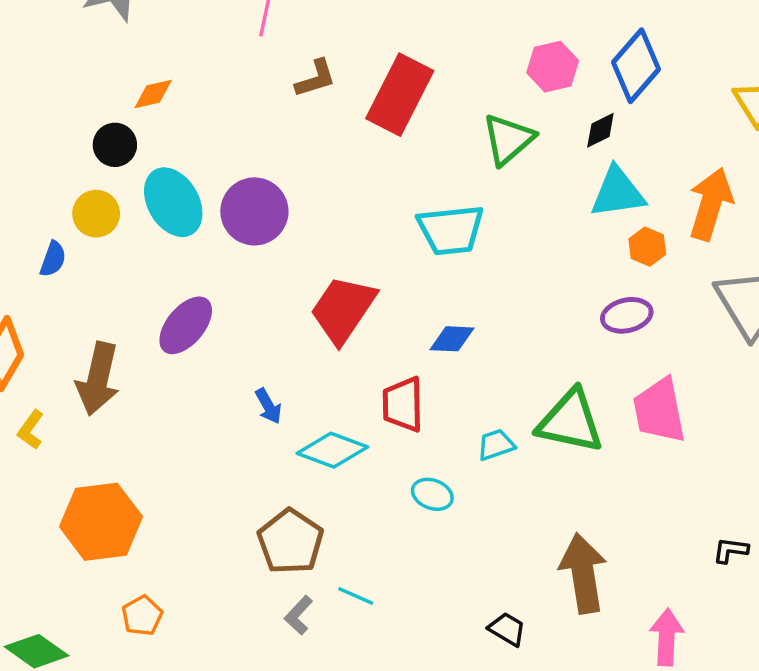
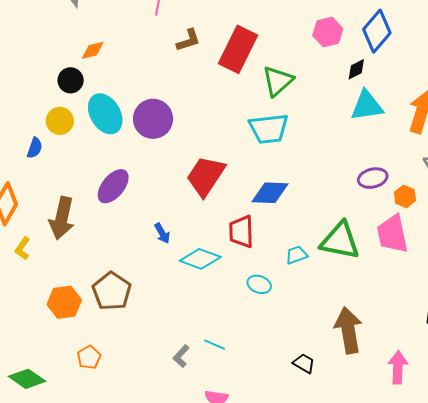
green triangle: (508, 139) -> (278, 81), moved
orange hexagon: (647, 247) -> (405, 196), moved
blue diamond: (452, 339) -> (270, 193), size x1.4
orange hexagon: (101, 522) -> (64, 302), size x0.7
brown pentagon: (290, 542) -> (112, 291), moved

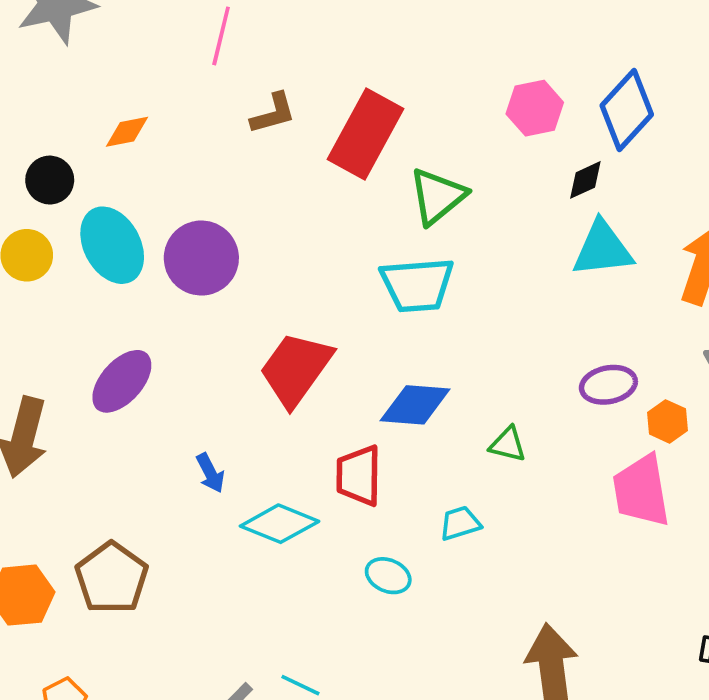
orange diamond: (93, 50) -> (127, 132), moved
green triangle: (340, 241) -> (508, 444), moved, size x0.5

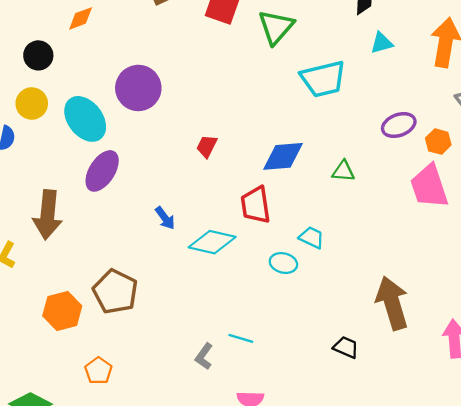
cyan ellipse: (112, 245) -> (85, 119), moved
cyan triangle: (602, 249) -> (382, 43), size x0.6
cyan trapezoid: (417, 285) -> (323, 79), moved
red trapezoid: (296, 369) -> (207, 146), size x0.5
cyan trapezoid: (460, 523) -> (312, 238), moved, turned 52

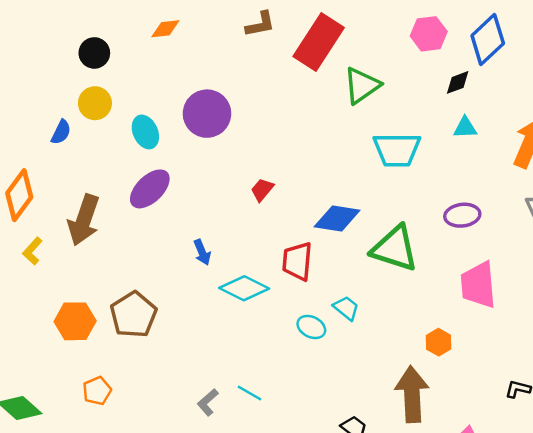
black circle: (38, 55) -> (94, 53), moved
cyan ellipse: (85, 119) -> (145, 132), size x0.7
orange hexagon: (438, 142) -> (439, 342), moved
green triangle: (343, 171) -> (395, 248), size x2.0

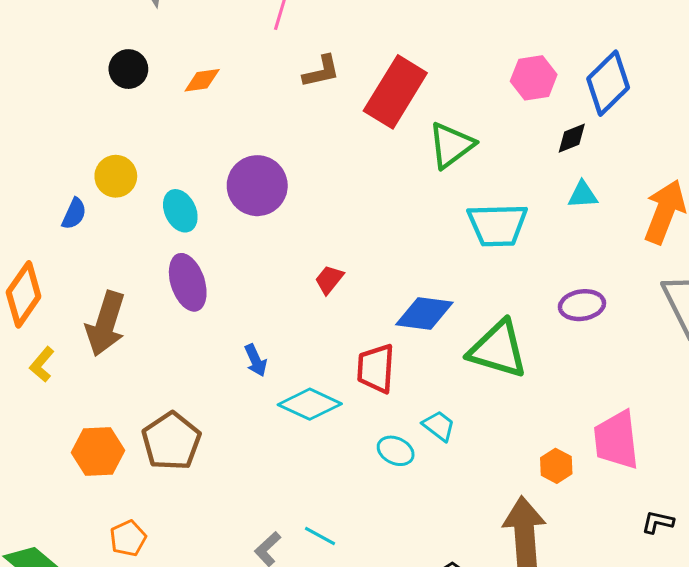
black circle: (94, 53) -> (128, 69), moved
purple ellipse: (150, 189) -> (188, 282), turned -63
pink trapezoid: (478, 285) -> (616, 440), moved

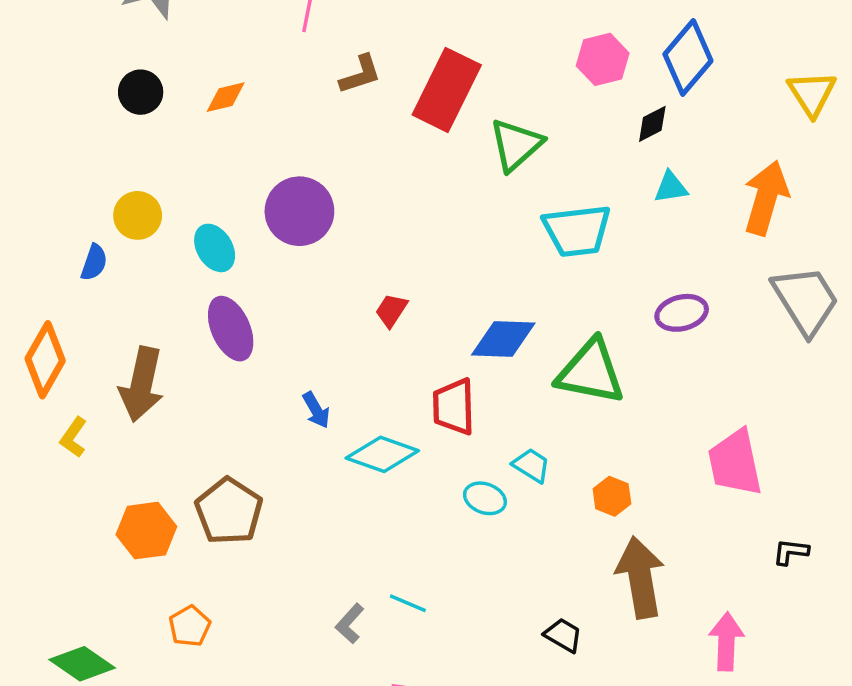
orange hexagon: (556, 466) -> (612, 496), moved

